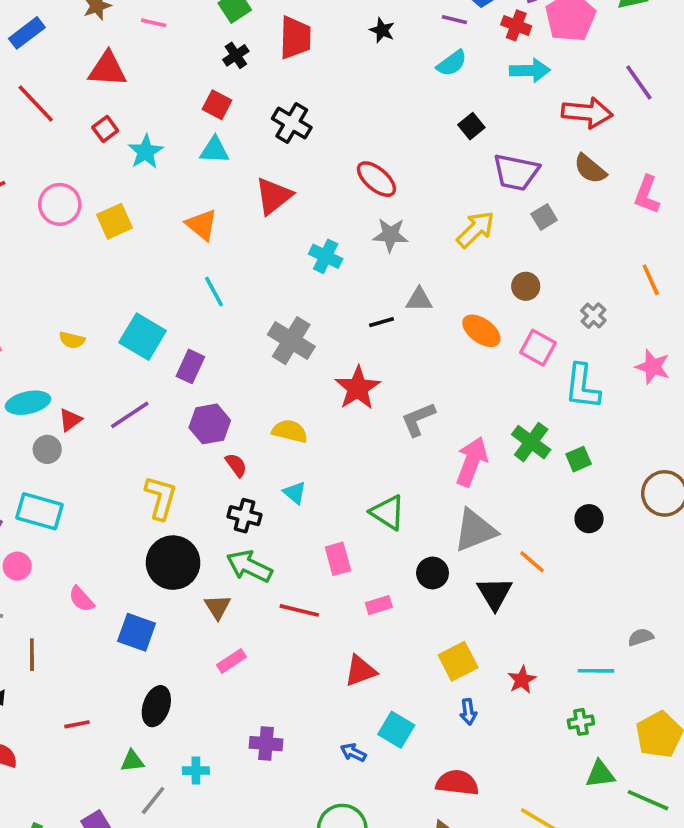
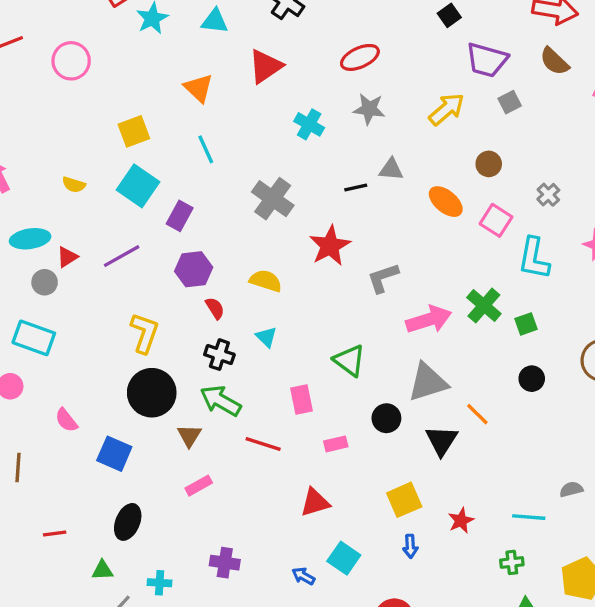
red ellipse: (376, 179) -> (360, 57), turned -69
yellow square: (115, 221) -> (134, 131), moved
pink arrow: (472, 462) -> (429, 320), turned 48

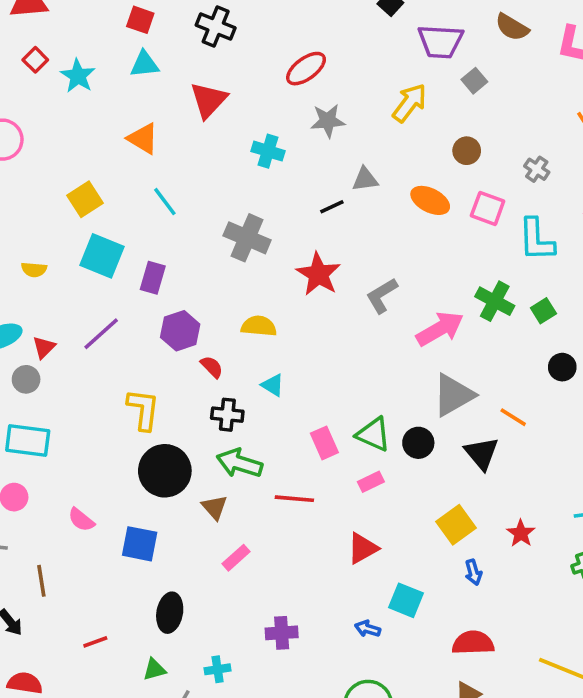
green triangle: (349, 360) -> (373, 434), moved

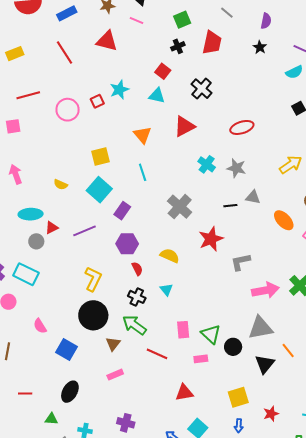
red square: (35, 60) -> (97, 101), moved
gray star: (328, 121) -> (236, 168), moved

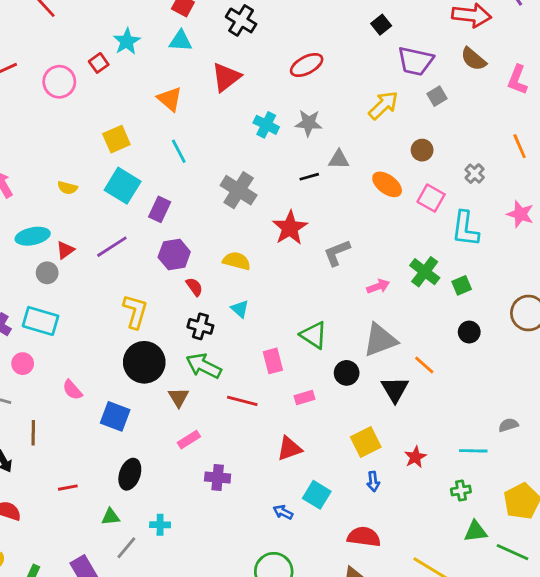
pink arrow: (265, 290) -> (378, 286), size x0.6
green triangle: (211, 334) -> (314, 335), moved
purple cross: (126, 423) -> (218, 478), moved

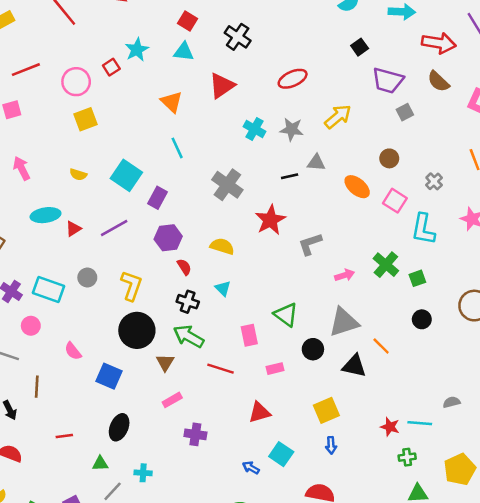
yellow arrow: (383, 105) -> (338, 117), moved
yellow square: (116, 139) -> (86, 119), moved
gray circle: (47, 273) -> (87, 278), moved
black triangle: (395, 389) -> (354, 366), turned -50
red star: (415, 457) -> (390, 427), moved, turned -30

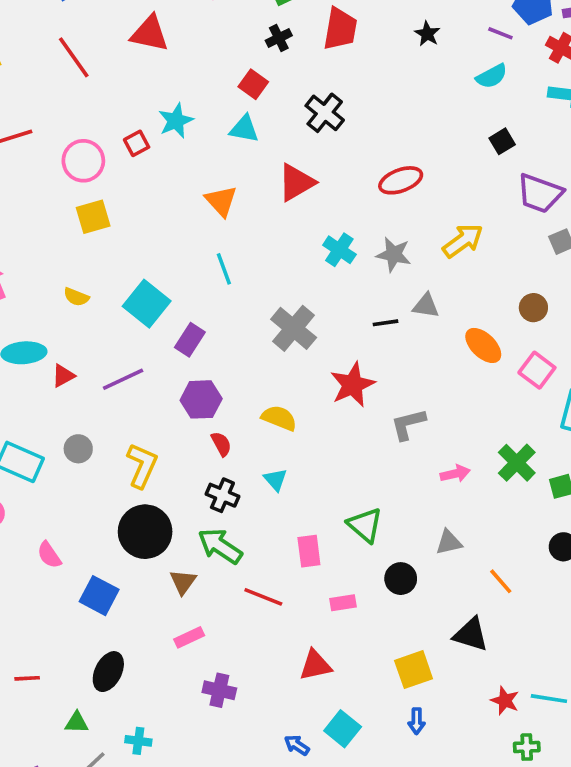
gray triangle: (344, 322) -> (449, 542), size x0.6
black triangle: (354, 366) -> (471, 634), moved

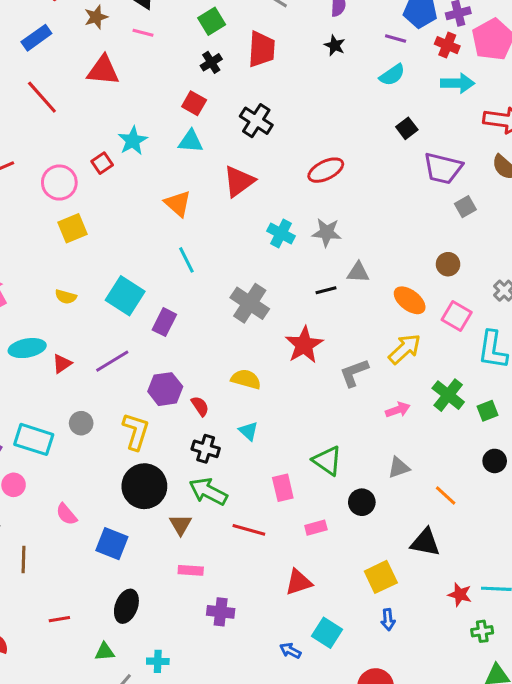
yellow arrow: (463, 241) -> (405, 349), moved
purple hexagon: (201, 399) -> (165, 389), moved
pink rectangle: (189, 637) -> (191, 570), turned 35

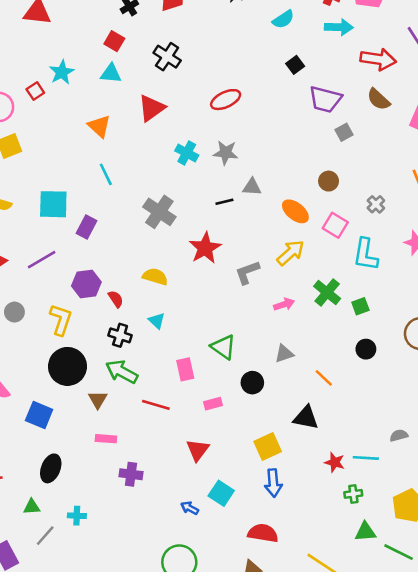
cyan square: (125, 296) -> (53, 204), turned -32
red triangle: (299, 582) -> (198, 450), turned -35
blue arrow: (388, 620) -> (273, 483), size x1.5

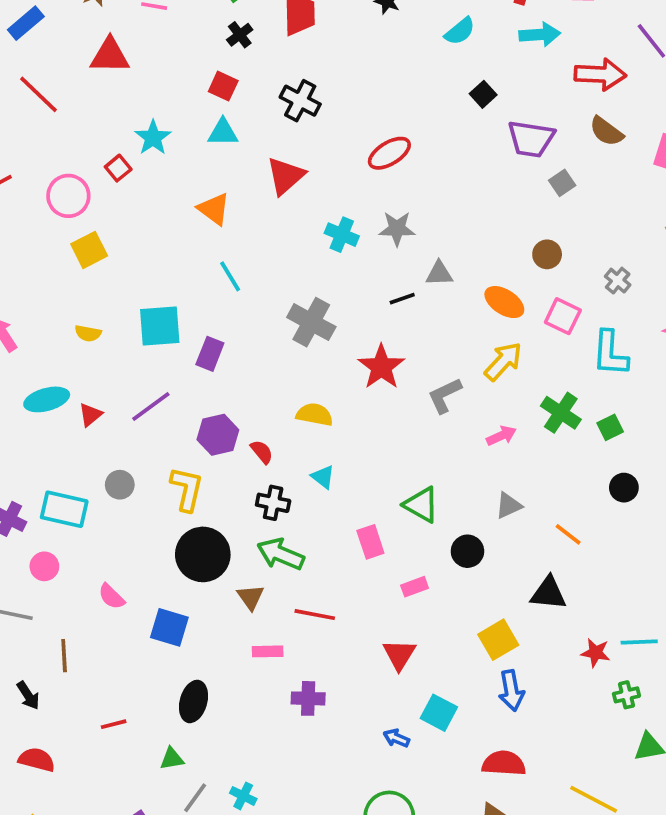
red line: (156, 405) -> (315, 615), moved
cyan cross: (77, 516) -> (243, 796), moved, turned 30

